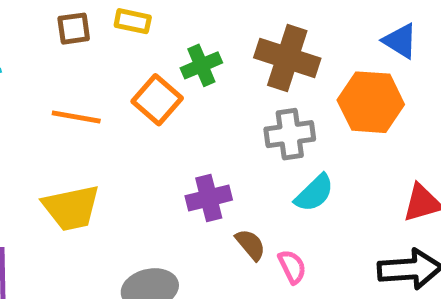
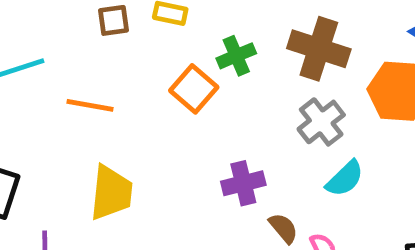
orange line: (76, 117) -> (90, 105), moved
gray cross: (290, 134) -> (321, 122), turned -30
yellow trapezoid: (71, 208) -> (111, 193), turned -72

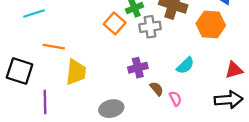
orange line: (90, 105) -> (54, 47), moved
gray cross: (321, 122) -> (150, 27), moved, turned 30

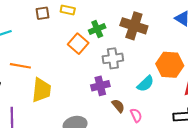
orange hexagon: (211, 25) -> (170, 65), moved
gray cross: (150, 27) -> (113, 58), moved

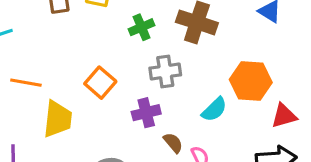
orange square: (78, 44) -> (100, 83), moved

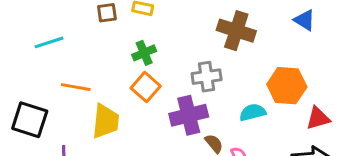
green cross: (141, 27) -> (144, 53), moved
cyan semicircle: (214, 110) -> (253, 112), turned -150
purple cross: (146, 113) -> (189, 115), size x1.4

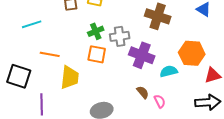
gray cross: (207, 77) -> (120, 36), moved
orange square: (146, 87) -> (97, 54), turned -30
purple cross: (189, 115) -> (142, 55), moved, turned 35

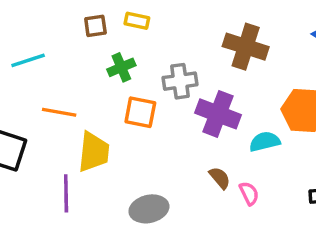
green cross: (96, 31) -> (121, 67), moved
purple line: (42, 104) -> (66, 193), moved

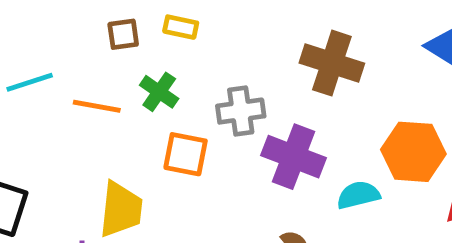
green cross: (121, 67) -> (159, 92), turned -32
orange line: (59, 112) -> (97, 106), moved

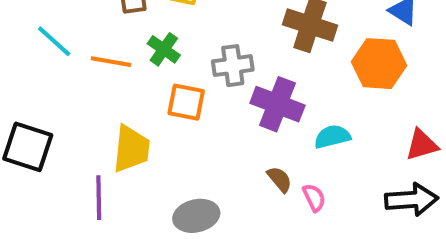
cyan line: (30, 82) -> (54, 41), turned 60
orange hexagon: (413, 152) -> (379, 64), moved

